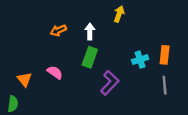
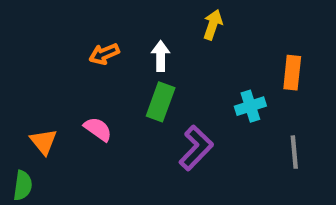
orange rectangle: (165, 55) -> (292, 73), moved

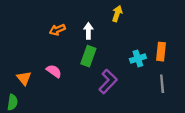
orange rectangle: (292, 73) -> (161, 52), moved

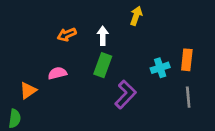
pink semicircle: (54, 71) -> (57, 73), moved, turned -49
orange triangle: (24, 78) -> (28, 90), turned 35

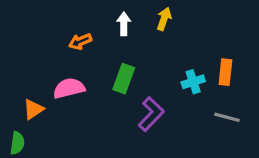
white arrow: (103, 36) -> (124, 24), moved
pink semicircle: (57, 73) -> (69, 88), size x1.4
gray line: (188, 97) -> (227, 117), turned -70

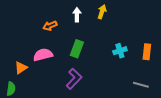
orange rectangle: (225, 72) -> (147, 52), moved
purple L-shape: (151, 114) -> (74, 79), moved
gray line: (227, 117) -> (141, 85), moved

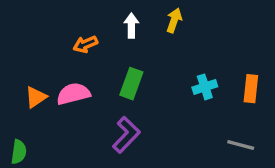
orange triangle: (21, 68) -> (36, 97), moved

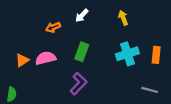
yellow arrow: (174, 20) -> (123, 18), moved, turned -40
white arrow: (131, 25) -> (82, 16), turned -136
cyan cross: (205, 87) -> (127, 54), size x1.5

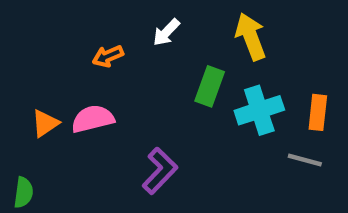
yellow arrow: (123, 18) -> (251, 37), size x1.5
green rectangle: (82, 52) -> (210, 86), moved
gray line: (150, 90) -> (305, 160), moved

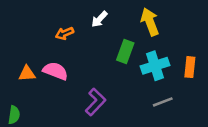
pink semicircle: (93, 119) -> (55, 71), turned 35
orange triangle: (45, 123) -> (27, 73), turned 30
gray line: (305, 160) -> (163, 102), moved, turned -36

